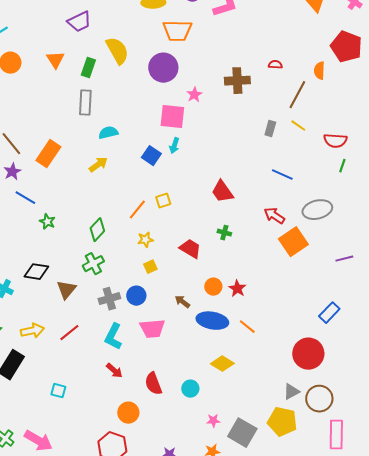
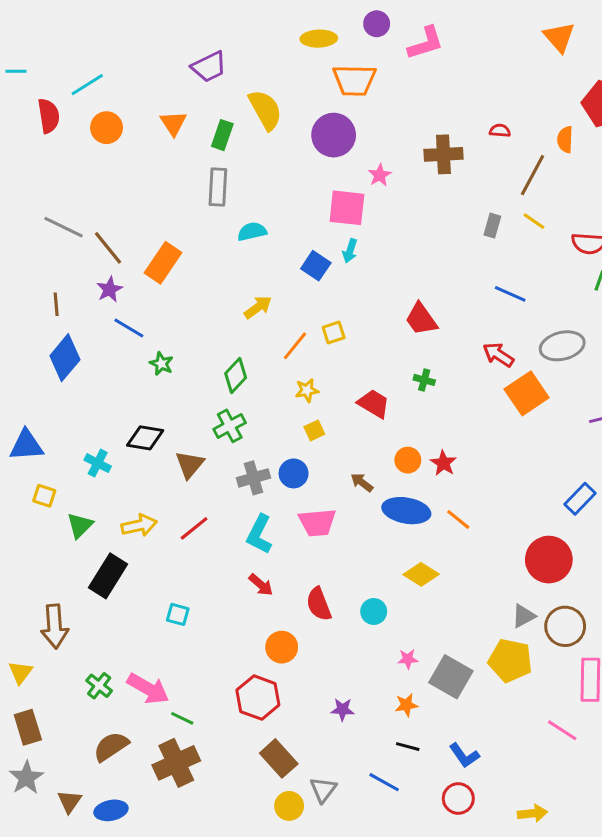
yellow arrow: (98, 165) -> (258, 307), moved

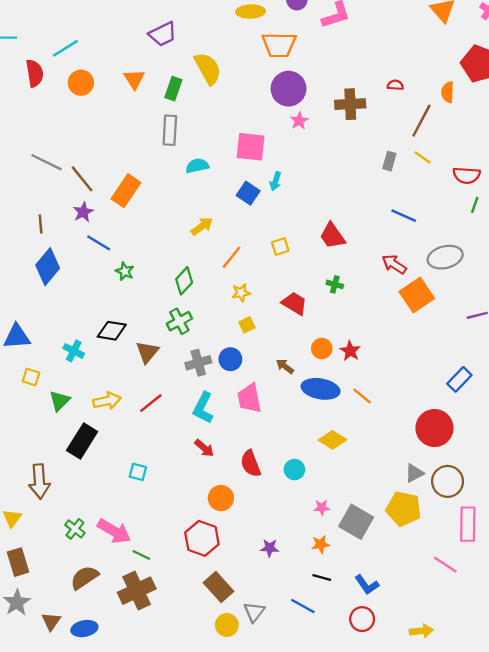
purple circle: (334, 135) -> (289, 89), moved
pink square: (347, 208) -> (251, 147), moved
yellow square: (334, 332) -> (280, 246), moved
pink trapezoid: (317, 522) -> (249, 398), turned 84

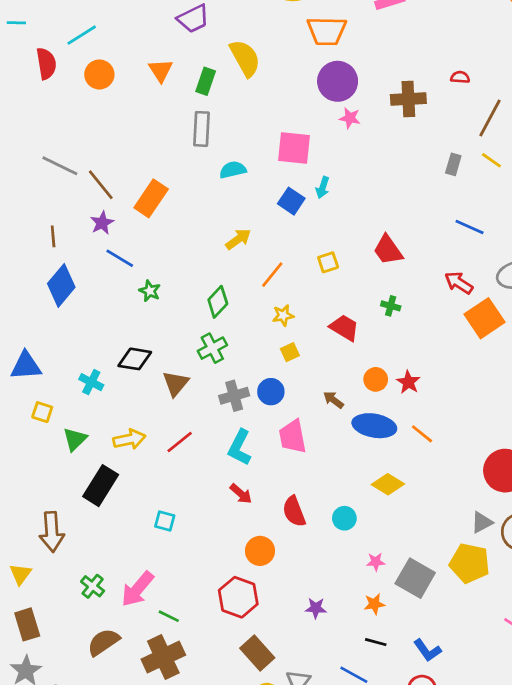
pink star: (299, 121) -> (350, 118), turned -30
pink arrow: (114, 531) -> (137, 589), turned 100

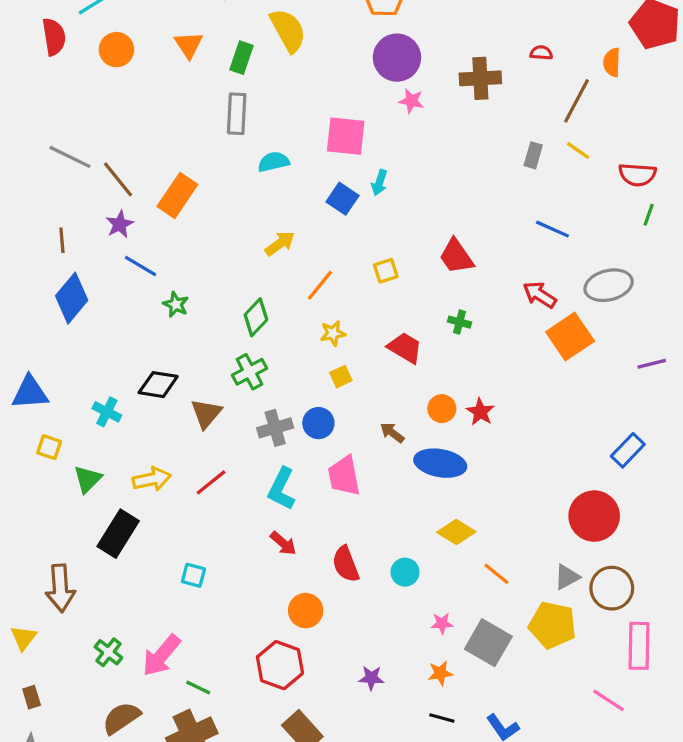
orange line: (422, 434) -> (496, 574), moved
brown rectangle: (27, 624) -> (32, 697), size x0.6

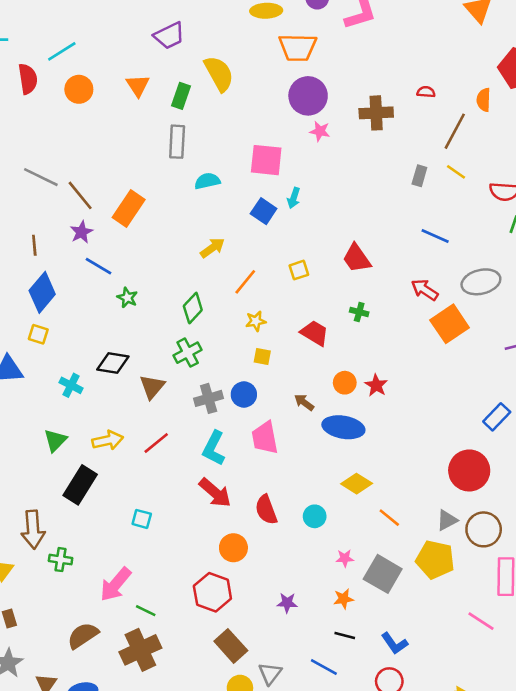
yellow square: (341, 377) -> (262, 357), turned 36
yellow square: (49, 447) -> (38, 334), moved
red arrow: (283, 543) -> (215, 493), size x1.5
green cross: (108, 652) -> (61, 560), moved, turned -30

